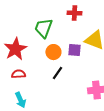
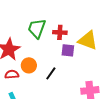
red cross: (74, 13) -> (60, 32), moved
orange circle: (53, 52) -> (29, 65), moved

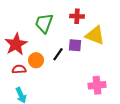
red cross: (60, 32) -> (77, 16), moved
black line: (51, 73) -> (58, 54), moved

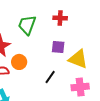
yellow triangle: (95, 35) -> (78, 59), moved
black line: (58, 54) -> (50, 77), moved

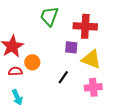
red cross: (60, 18) -> (85, 26), moved, size x1.6
green trapezoid: (27, 25) -> (49, 16), moved

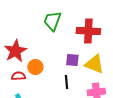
purple square: (71, 47) -> (72, 60), moved
black line: (63, 77) -> (66, 82), turned -40

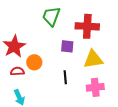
purple square: (72, 60) -> (67, 46), moved
yellow triangle: (94, 64) -> (93, 59), turned -30

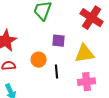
red cross: (87, 26) -> (92, 18), moved, turned 30
orange circle: (34, 62) -> (39, 60), moved

